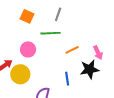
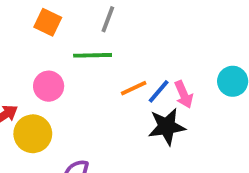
blue line: (67, 79) -> (159, 91), moved, turned 48

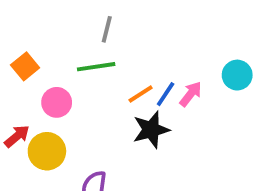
orange square: (48, 22) -> (25, 66), moved, turned 32
pink arrow: (184, 94) -> (191, 94), turned -112
black star: (167, 127) -> (151, 130), moved

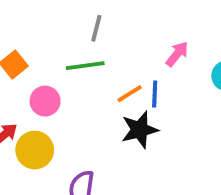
blue line: (166, 94) -> (155, 94), turned -32
pink arrow: (191, 94) -> (177, 54), moved

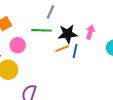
pink arrow: (177, 54) -> (90, 32), turned -32
black star: (140, 130) -> (68, 34), moved

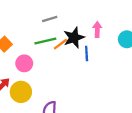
gray line: (50, 12) -> (50, 19), turned 64
orange line: (62, 49) -> (60, 44), moved

